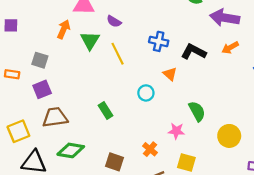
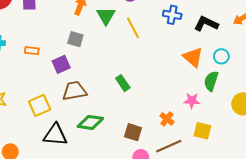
gray square: (40, 60) -> (75, 39), moved
orange triangle: (170, 74) -> (193, 57), moved, size x1.5
cyan circle: (146, 93) -> (221, 56), moved
green semicircle: (197, 111) -> (211, 81), turned -132

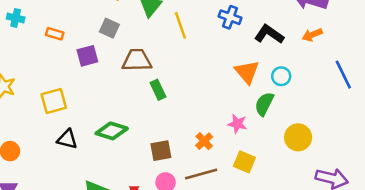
brown trapezoid: (74, 91) -> (137, 60), moved
brown square: (133, 132) -> (161, 151), turned -36
black triangle: (55, 135) -> (67, 139), size x0.7

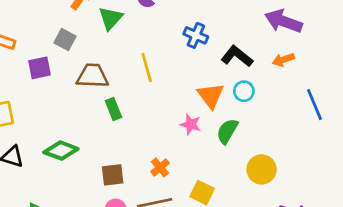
yellow line: (180, 25) -> (147, 68), moved
cyan circle: (281, 76) -> (244, 91), moved
pink star: (237, 124) -> (191, 124), moved

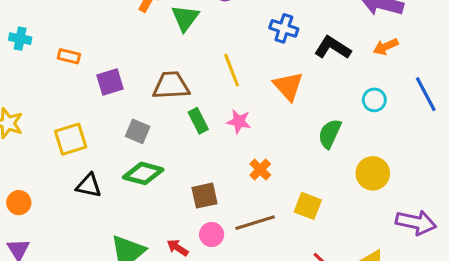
gray square: (65, 40) -> (138, 131), moved
cyan circle: (244, 91) -> (374, 100), moved
orange triangle: (211, 96) -> (288, 86), moved
pink star: (191, 124) -> (239, 121), moved
orange cross: (160, 167) -> (260, 169), moved

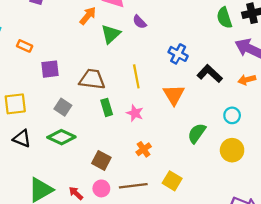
yellow circle: (373, 173) -> (232, 150), moved
brown square: (205, 196) -> (101, 160), turned 30

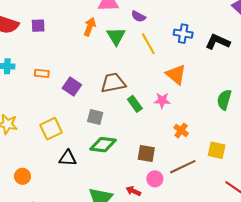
purple square: (50, 69) -> (72, 87), turned -30
yellow line: (136, 76) -> (148, 44), moved
orange triangle: (174, 95) -> (176, 74), moved

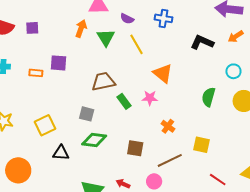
blue cross: (183, 34) -> (163, 18), moved
purple square: (72, 87) -> (59, 63), moved, turned -30
orange circle: (23, 176) -> (18, 170), size x1.6
pink circle: (155, 179) -> (154, 181), moved

